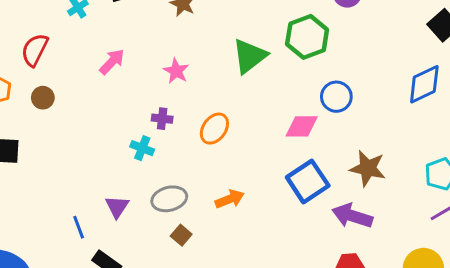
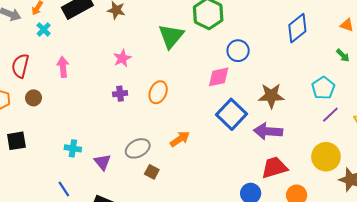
pink arrow: (112, 62) -> (63, 67), moved, turned -36
pink star: (176, 71) -> (122, 58), turned 30
cyan cross: (142, 148) -> (73, 148), moved
blue line: (79, 227) -> (64, 189), moved

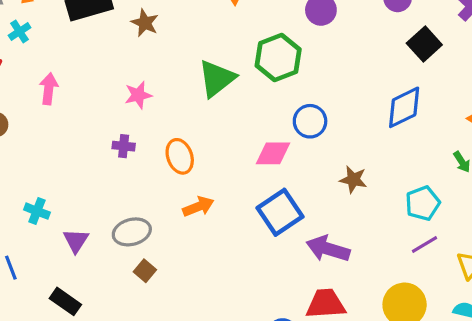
cyan cross: (44, 29) -> (20, 31), moved
orange ellipse: (158, 92) -> (180, 156), turned -55
brown star: (271, 96) -> (353, 180), moved, size x0.7
orange arrow: (180, 139) -> (198, 207), moved

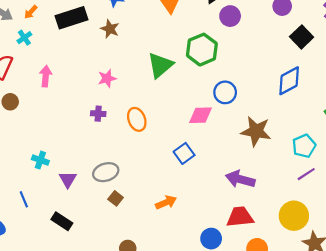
brown star: (353, 180) -> (256, 131), size x1.6
orange arrow: (198, 207) -> (166, 202), moved
blue square: (280, 212) -> (184, 153), moved, size x0.7

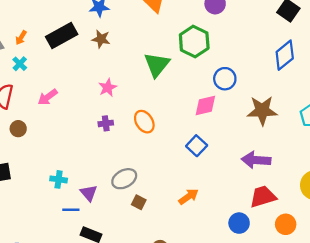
pink arrow: (46, 76) -> (48, 97), turned -120
blue line: (24, 199) -> (71, 210), moved, turned -56

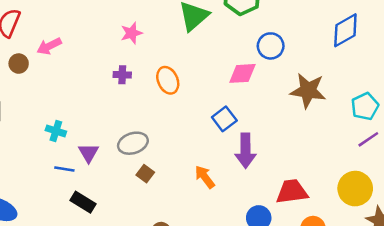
pink arrow: (48, 97) -> (49, 46), moved
purple arrow: (256, 160) -> (245, 151), moved, turned -104
orange arrow: (189, 197) -> (205, 177), turned -102

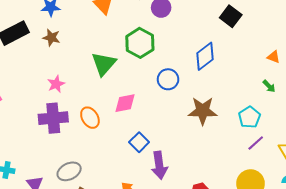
blue diamond: (345, 30) -> (205, 56), moved
pink diamond: (242, 73) -> (125, 103), moved
purple cross: (122, 75) -> (53, 118), size x2.0

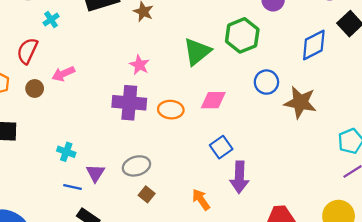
blue diamond: (205, 56) -> (314, 45), moved
pink star: (56, 84) -> (139, 65), turned -30
brown star: (203, 111) -> (300, 102), moved
orange ellipse: (90, 118) -> (171, 110), turned -65

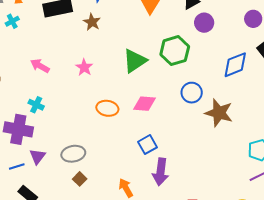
pink arrow: (63, 74) -> (40, 66), moved, turned 48
purple cross: (129, 103) -> (18, 129), moved
cyan cross: (66, 152) -> (36, 105), moved
blue line: (73, 187) -> (17, 167), turned -35

